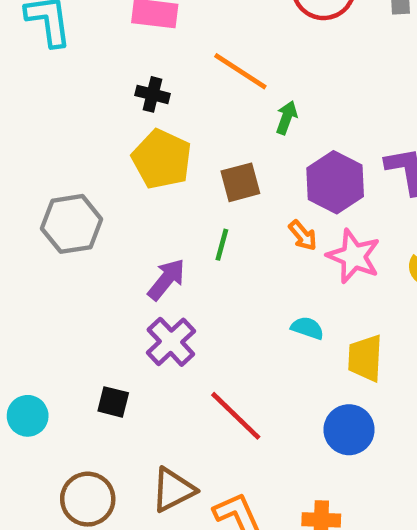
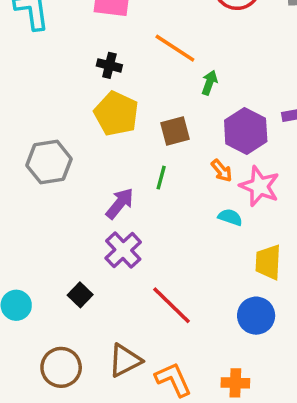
cyan semicircle: (307, 328) -> (230, 217), moved
black square: (113, 402) -> (80, 295), turned 30

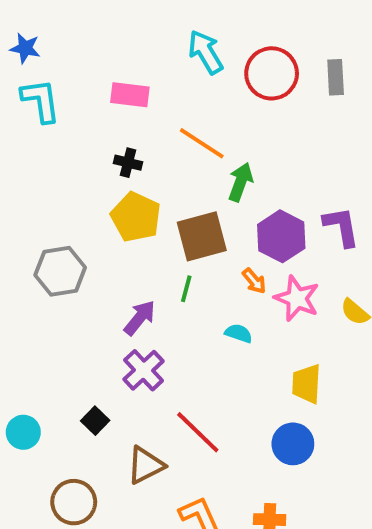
green arrow: (209, 83) -> (241, 182), size x1.4
brown square: (175, 131) -> (202, 236), size x1.5
cyan semicircle: (230, 217) -> (239, 333), moved
brown triangle: (125, 360) -> (145, 465), moved

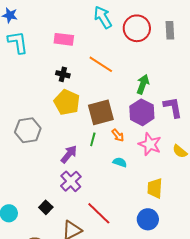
green arrow: (241, 182) -> (143, 84), moved
orange arrow: (254, 281) -> (118, 135), moved

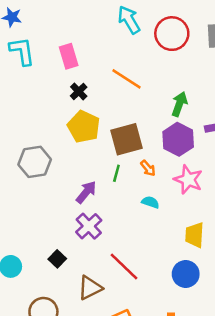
pink rectangle: (64, 39) -> (69, 56), moved, turned 66
black cross: (63, 74) -> (79, 91), turned 32

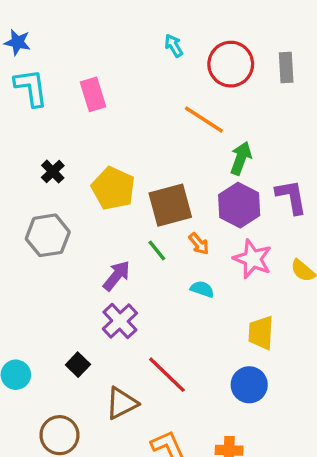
cyan arrow: (129, 20) -> (174, 46), size x0.6
orange line: (127, 79) -> (204, 119), moved
black cross: (79, 91) -> (53, 172), moved
green line: (116, 173) -> (157, 250), turned -54

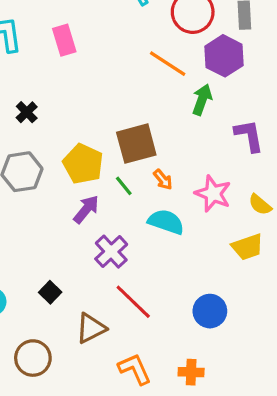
yellow pentagon: (113, 188) -> (83, 164), moved
purple hexagon: (239, 205) -> (224, 56), moved
cyan semicircle: (202, 289) -> (166, 222), size x1.6
purple cross: (120, 321) -> (111, 252), moved
yellow trapezoid: (261, 333) -> (247, 247), moved, turned -112

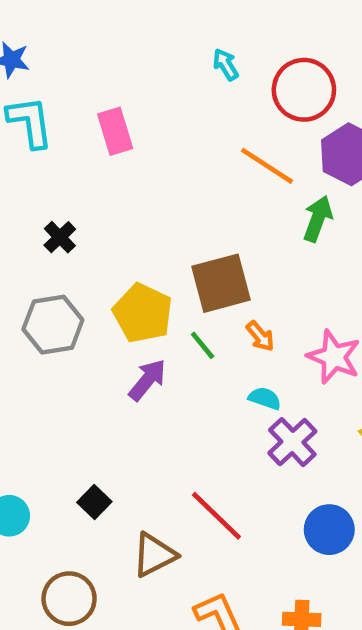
cyan semicircle: (166, 222) -> (265, 398), size x0.6
purple cross: (111, 252) -> (292, 442), moved

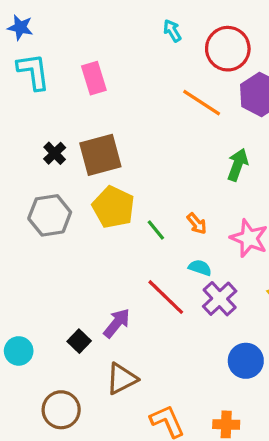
green arrow: (318, 219) -> (238, 165), moved
brown square: (221, 283) -> (100, 155), moved
purple arrow: (147, 380) -> (117, 323), moved
red line: (216, 516) -> (166, 297), moved

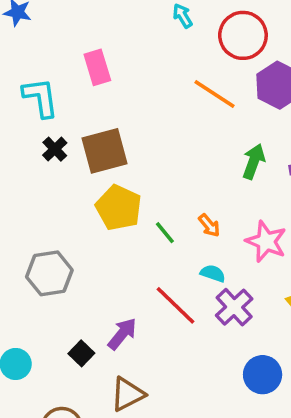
cyan L-shape: (33, 72) -> (41, 98), moved
gray hexagon: (50, 215) -> (49, 273), moved

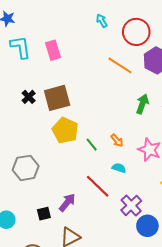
cyan L-shape: (41, 98) -> (21, 47), moved
purple cross: (234, 307) -> (131, 205), moved
black square: (81, 353) -> (44, 214), turned 32

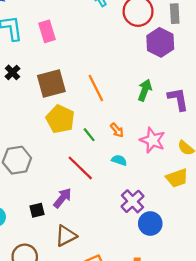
orange line: (120, 65) -> (96, 88), moved, turned 30
black cross: (29, 97) -> (13, 72), moved
red line: (98, 186) -> (80, 168), moved

